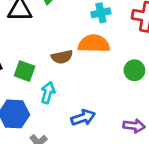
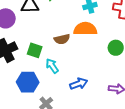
cyan arrow: (48, 93) -> (52, 66), turned -49

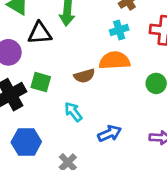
green square: (35, 50) -> (41, 82), moved
blue hexagon: (28, 82) -> (26, 142), moved

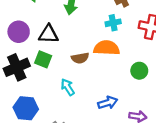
black triangle: (40, 33) -> (49, 34), moved
blue arrow: (110, 134) -> (108, 103), moved

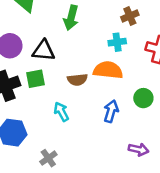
green square: (43, 59) -> (36, 79), turned -36
blue arrow: (108, 103) -> (111, 111), moved, turned -60

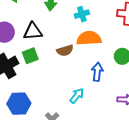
cyan cross: (117, 42) -> (82, 14), moved
cyan arrow: (61, 112) -> (77, 96), moved, turned 77

